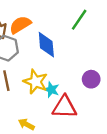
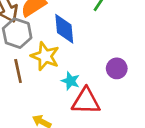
yellow star: (36, 82) -> (45, 56), moved

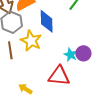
cyan star: (70, 81) -> (70, 55), moved

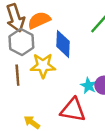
yellow star: (31, 41) -> (43, 66), turned -30

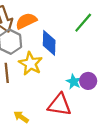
yellow star: (43, 66) -> (31, 64), turned 30

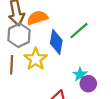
green line: (83, 23) -> (79, 31), moved
cyan star: (74, 82) -> (80, 75), moved

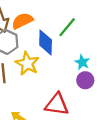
cyan star: (80, 75) -> (82, 62), moved

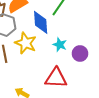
cyan star: (82, 62) -> (60, 45), moved

